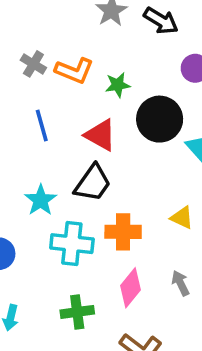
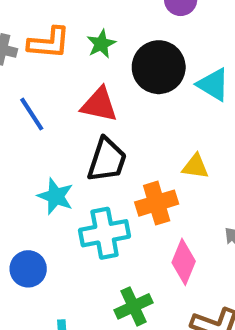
yellow triangle: (182, 218) -> (195, 166), moved

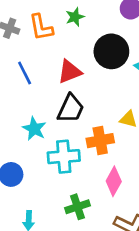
orange L-shape: (49, 43) -> (41, 27), turned 68
green star: (101, 44) -> (75, 17), moved
red triangle: (99, 105) -> (70, 72), turned -40

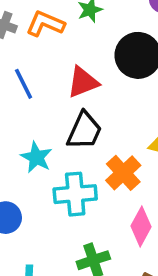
orange L-shape: (41, 27) -> (45, 24), turned 124
orange cross: (100, 141) -> (123, 173), turned -32

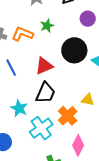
cyan cross: (75, 194) -> (41, 128), turned -30

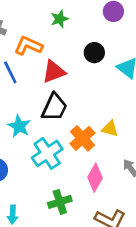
orange L-shape: (22, 34) -> (28, 46), moved
black circle: (74, 50) -> (94, 53), size x0.6
yellow triangle: (88, 100) -> (110, 129), moved

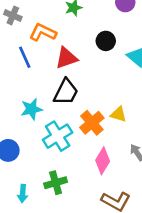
cyan star: (19, 126) -> (32, 109), turned 30
green cross: (60, 202) -> (56, 183), moved

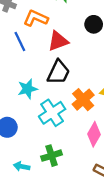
cyan arrow: (23, 194) -> (22, 166), turned 98

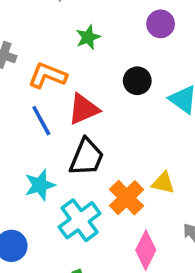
blue line: (20, 42) -> (41, 121), moved

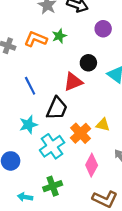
orange L-shape: (47, 76) -> (36, 39), moved
red triangle: (84, 109) -> (73, 82), moved

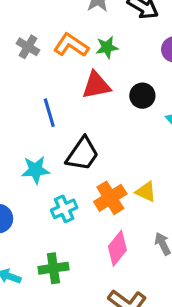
red triangle: (73, 82) -> (96, 85), moved
cyan cross: (52, 146) -> (64, 209), size x0.7

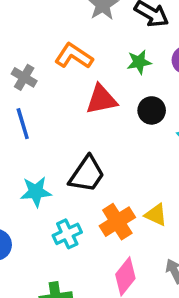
gray cross: (28, 47) -> (24, 77), moved
green star: (107, 47) -> (139, 62), moved
blue line: (49, 113) -> (23, 124), moved

